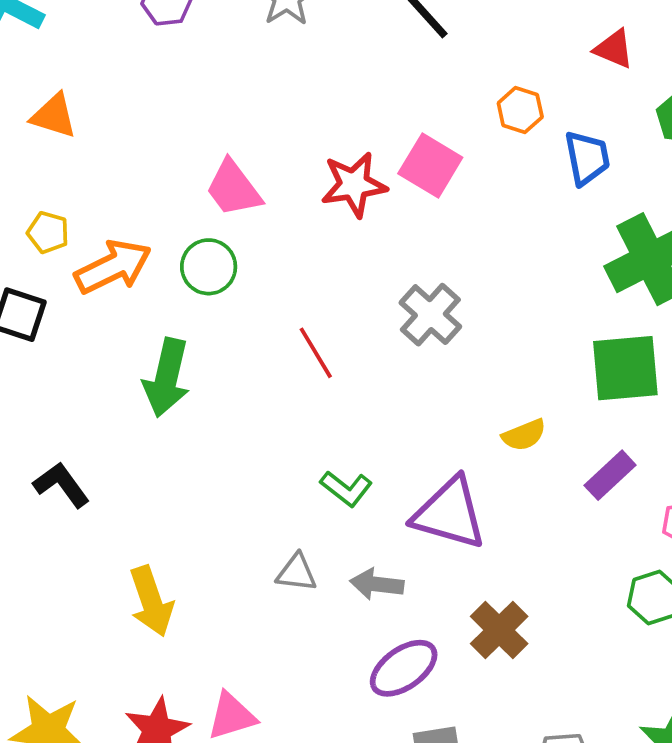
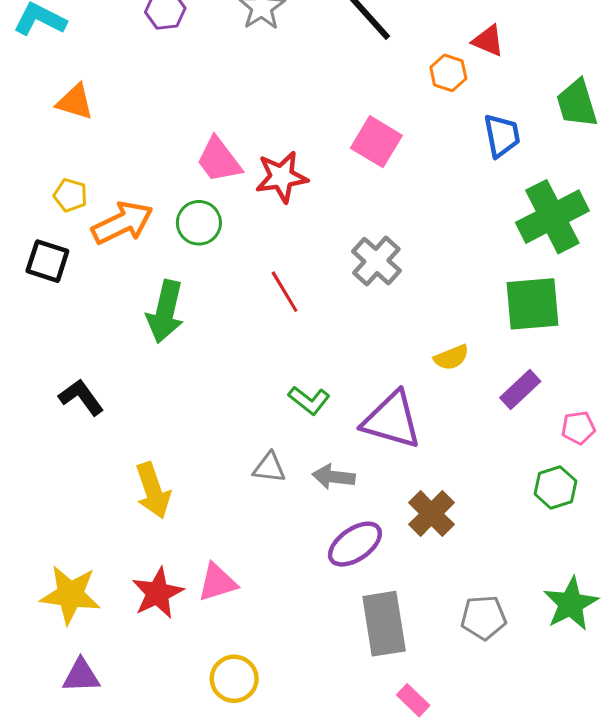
red triangle: (614, 49) -> (488, 41), moved
orange hexagon: (520, 110) -> (448, 73), moved
red star: (354, 185) -> (282, 177), moved

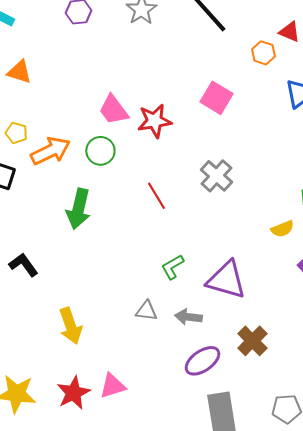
yellow semicircle: (451, 357) -> (282, 229), moved
green L-shape: (309, 400) -> (172, 267), turned 112

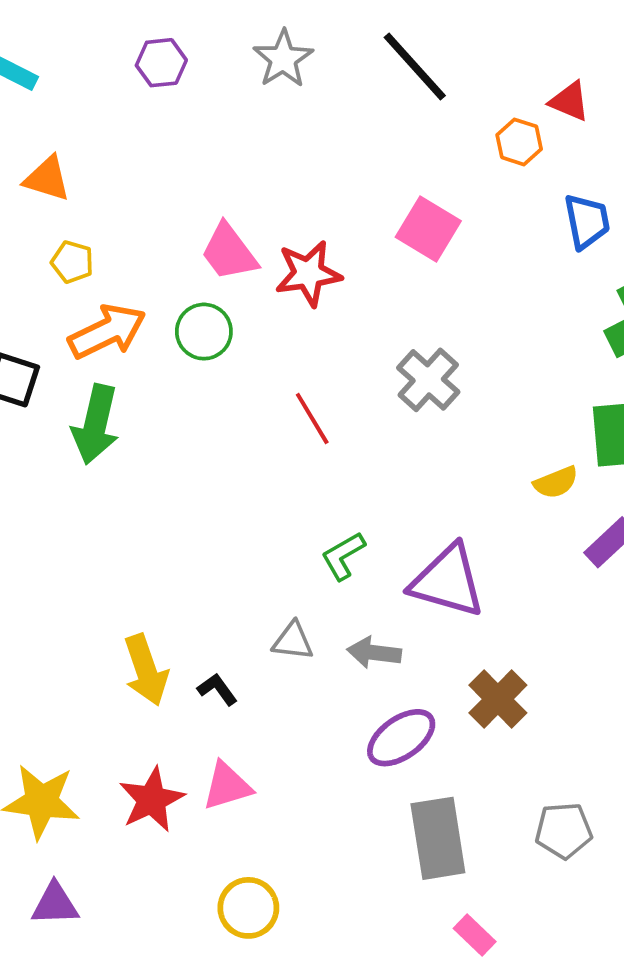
yellow pentagon: (16, 133) -> (72, 262), moved
green arrow: (78, 209) -> (96, 424), moved
black L-shape: (23, 265) -> (217, 689), moved, size x0.7

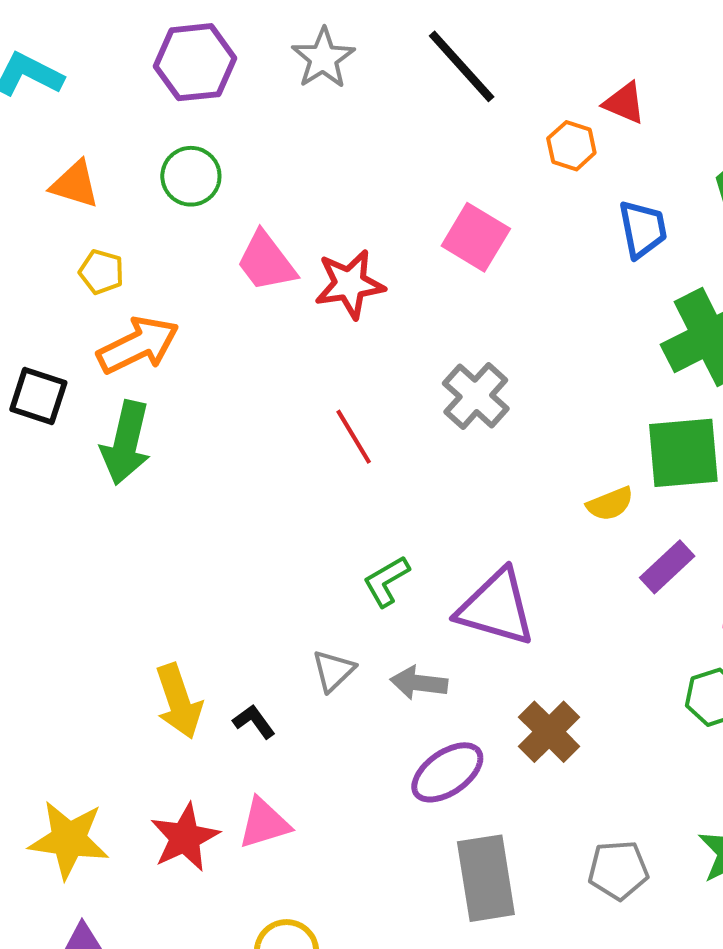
purple hexagon: (161, 63) -> (195, 62), size x1.5
green circle: (204, 332) -> (191, 176), moved
gray triangle: (293, 641) -> (333, 671), turned -51

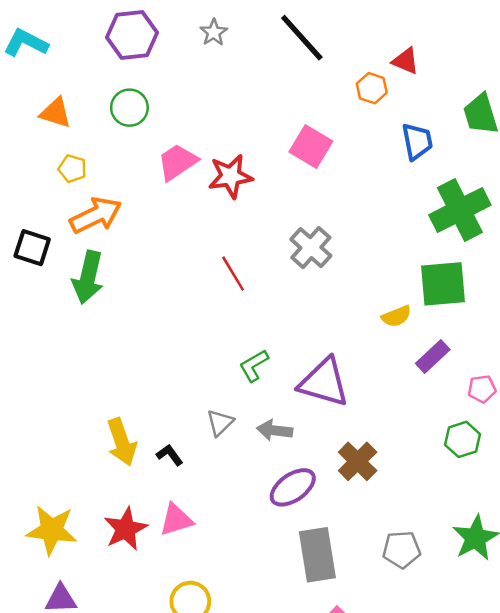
gray star: (323, 58) -> (214, 32), size x0.7
pink trapezoid: (266, 262) -> (177, 162), turned 93

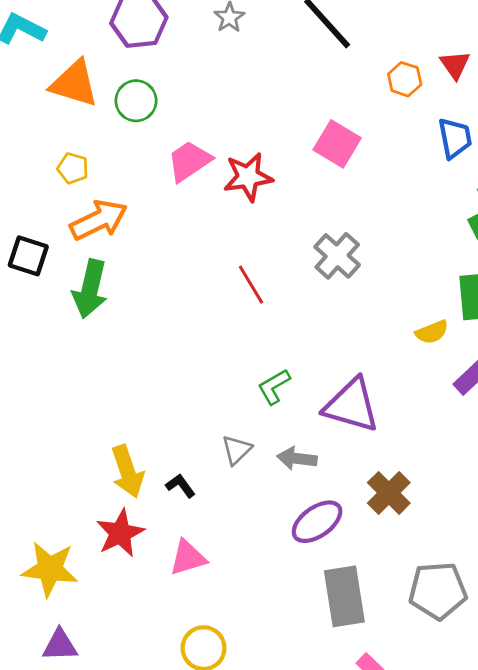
red triangle: (405, 61) -> (455, 65), moved, turned 32
orange triangle: (56, 113) -> (74, 84), moved, size x1.4
red star: (126, 529) -> (120, 533), moved
gray pentagon: (402, 550) -> (438, 591), size x1.4

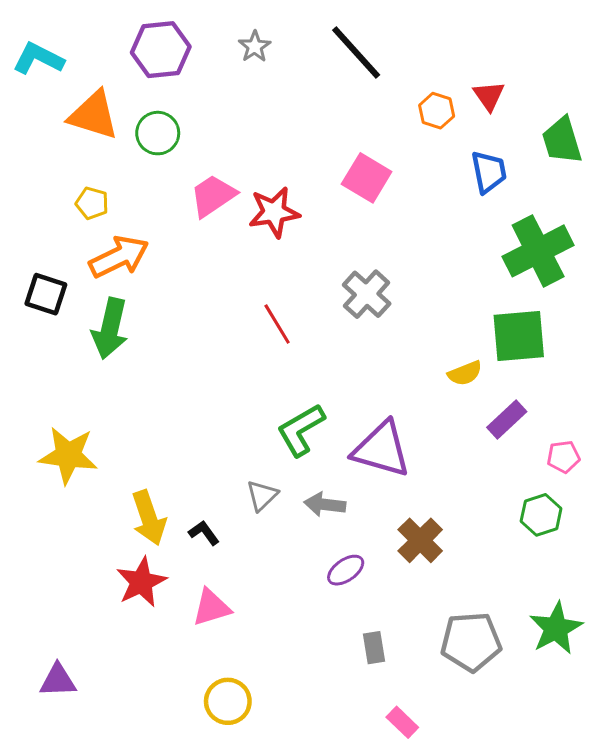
green L-shape: (274, 387) -> (301, 430), size x1.4
purple ellipse: (317, 522) -> (346, 570), size x0.7
yellow star: (50, 569) -> (68, 455), moved
gray rectangle: (344, 596) -> (374, 648), size x0.5
purple triangle: (60, 645) -> (58, 680), moved

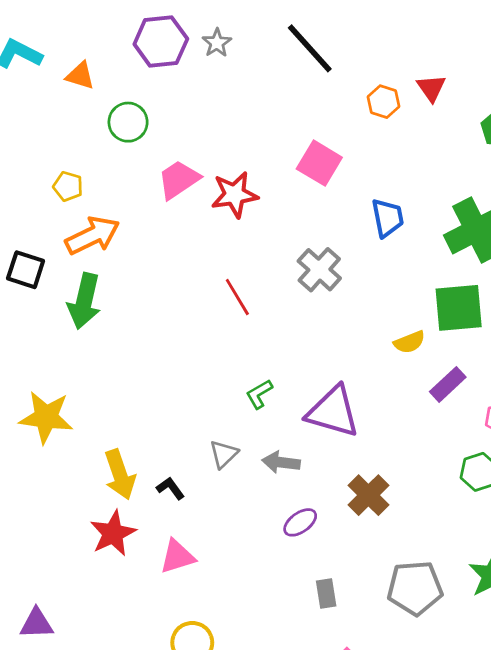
purple hexagon: (161, 50) -> (161, 42), moved
orange triangle: (94, 115) -> (80, 76), moved, size x0.6
blue trapezoid: (489, 172) -> (388, 218), moved
green L-shape: (301, 430) -> (259, 394), size x0.6

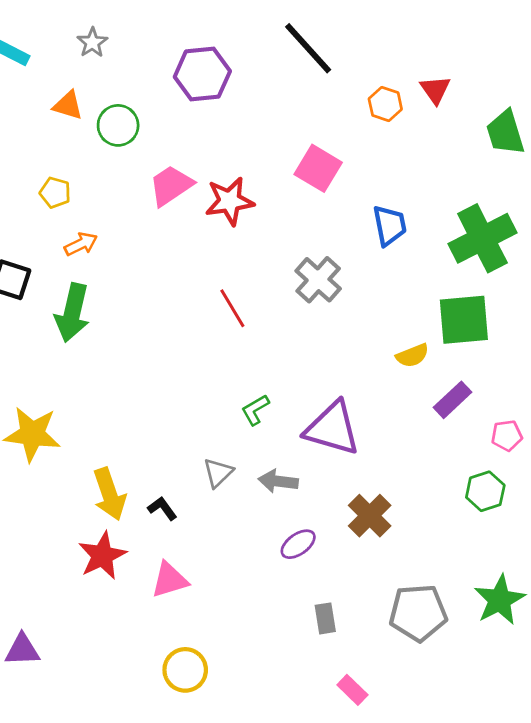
purple hexagon: (161, 42) -> (202, 74), moved
gray star: (217, 43) -> (92, 43), moved
orange triangle: (80, 76) -> (68, 105), moved
orange arrow: (93, 236) -> (81, 244), size x0.6

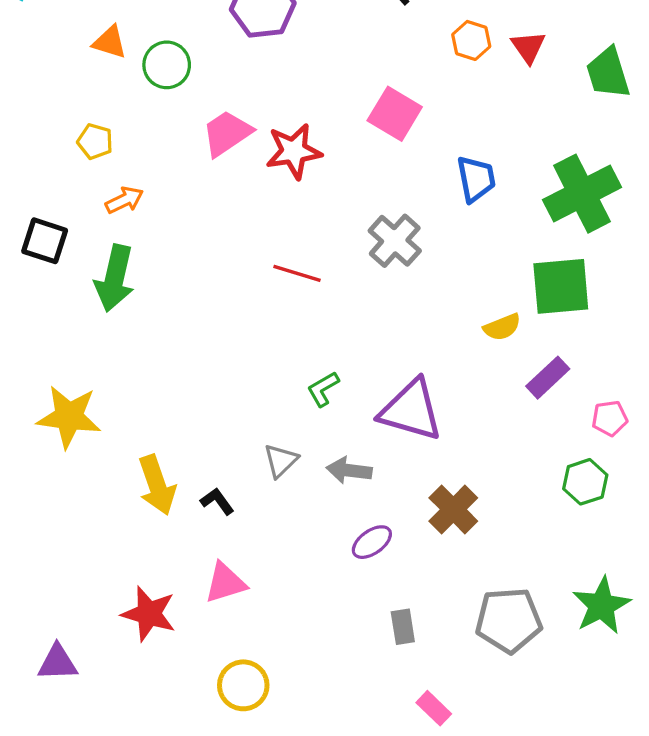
red triangle: (435, 90) -> (528, 47), moved
red line: (232, 308) -> (297, 273), turned -42
red star: (102, 556) -> (149, 614), moved, turned -30

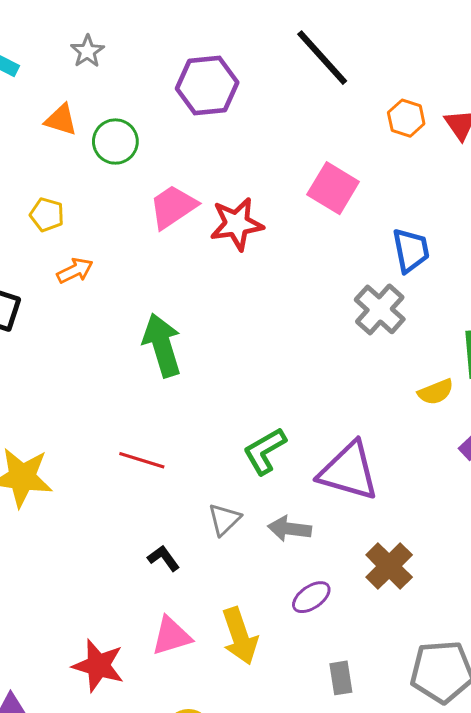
gray cross: (395, 241) -> (380, 309), moved
red line: (297, 273) -> (142, 460), moved
green arrow: (115, 278) -> (162, 345), moved, turned 150
green L-shape: (323, 389) -> (265, 451), size x1.4
yellow arrow: (157, 485) -> (240, 636), moved

